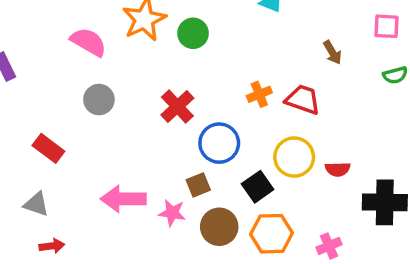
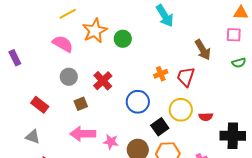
brown arrow: (332, 52) -> (203, 50), size x1.5
red trapezoid: (303, 100) -> (186, 77), turned -90
red cross: (177, 107) -> (103, 81), moved
brown square: (198, 185) -> (81, 104), moved

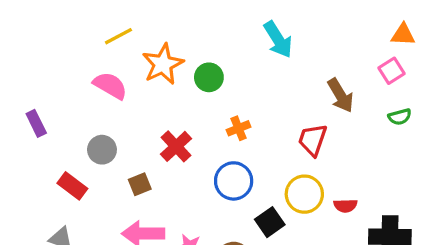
pink square: (234, 35) -> (392, 71), turned -35
purple rectangle: (15, 58) -> (36, 123), moved
orange cross: (161, 74) -> (239, 128), moved
gray circle: (69, 77) -> (102, 150), moved

